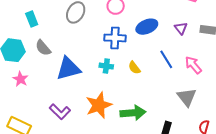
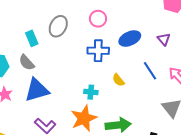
cyan rectangle: (32, 19) -> (32, 38), moved
cyan cross: (106, 66) -> (91, 92), moved
blue triangle: (68, 69) -> (37, 90), moved

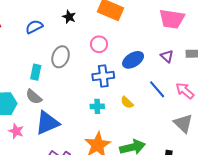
cyan rectangle: (32, 38) -> (36, 72), turned 42
cyan cross: (91, 92) -> (97, 106), moved

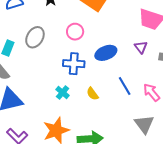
purple triangle: (167, 56) -> (141, 47), moved
cyan cross: (97, 106) -> (63, 92), turned 32

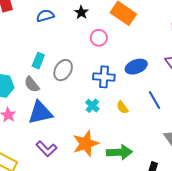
pink circle: (75, 32) -> (99, 38), moved
gray ellipse: (35, 37) -> (63, 70), moved

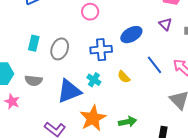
gray semicircle: (32, 84) -> (34, 81), moved, turned -36
blue triangle: (40, 113) -> (69, 91), moved
green arrow: (119, 152) -> (128, 122), size x0.7

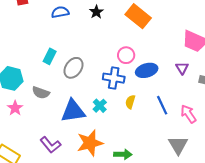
pink circle: (90, 12) -> (126, 55), moved
yellow semicircle: (124, 77) -> (130, 102), moved, turned 48

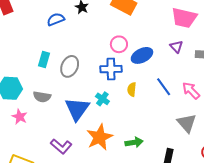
blue semicircle: (60, 12) -> (56, 19), moved
blue triangle: (73, 111) -> (77, 109), turned -36

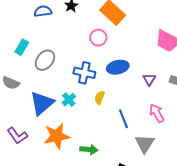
pink circle: (119, 44) -> (98, 38), moved
purple triangle: (176, 47) -> (149, 79), moved
blue line: (164, 87) -> (123, 119), moved

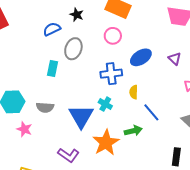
cyan rectangle: (22, 47) -> (53, 69), moved
gray ellipse: (45, 60) -> (73, 49), moved
blue line: (123, 119) -> (151, 112), moved
green arrow: (89, 150) -> (133, 131), moved

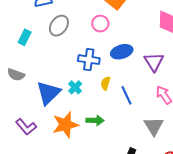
purple triangle: (175, 59) -> (154, 62), size x1.5
cyan rectangle: (53, 69) -> (25, 37), moved
blue line: (151, 112) -> (127, 95), moved

